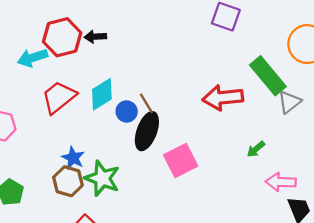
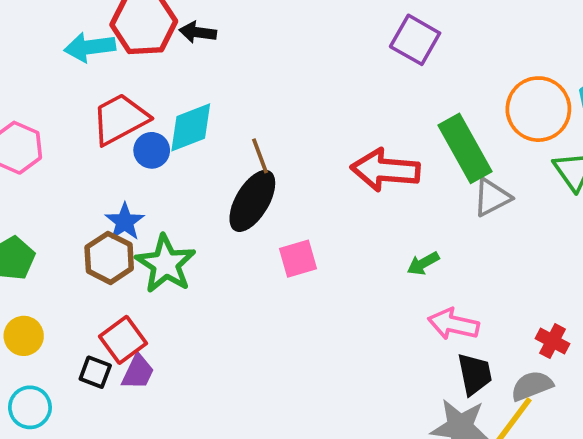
blue circle: (127, 111) -> (152, 150), moved
pink square: (181, 160) -> (298, 259), size x0.7

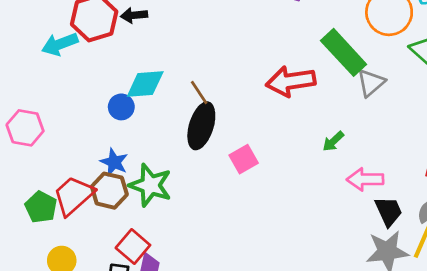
red trapezoid: (120, 119) -> (74, 196), moved
cyan diamond: (191, 127) -> (145, 84), turned 30

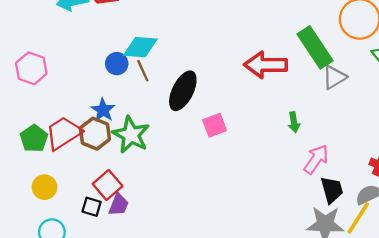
brown line: (199, 93) -> (143, 71), moved
green arrow: (333, 141) -> (294, 122), turned -66
pink arrow: (365, 179) -> (316, 159), turned 116

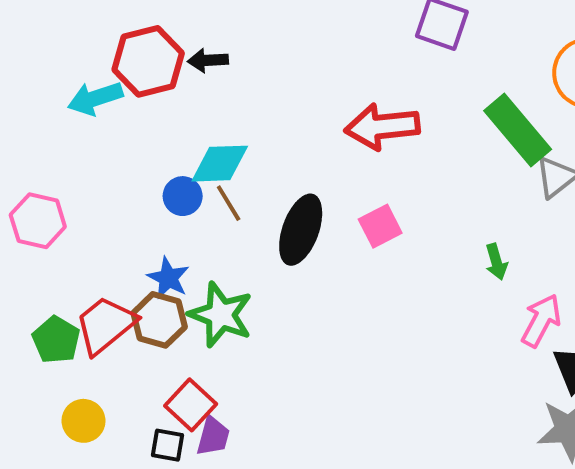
red arrow: (266, 65) -> (382, 127), moved
pink square: (215, 125) -> (380, 226), moved

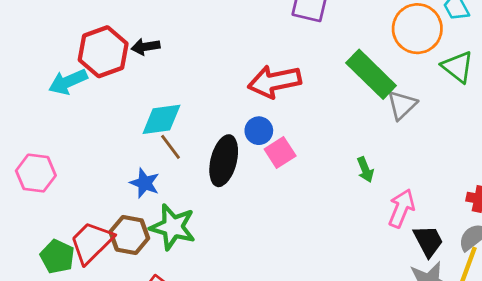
blue circle: (183, 196) -> (259, 131), moved
blue star: (168, 278) -> (145, 183), moved

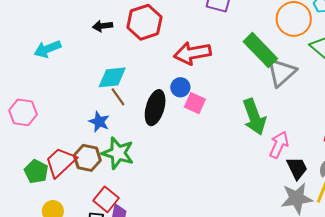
red hexagon: (103, 52) -> (144, 22), moved
gray triangle: (402, 105) -> (281, 72), size x1.4
pink square: (280, 153) -> (195, 103), turned -35
green arrow: (365, 170) -> (254, 117), size x2.0

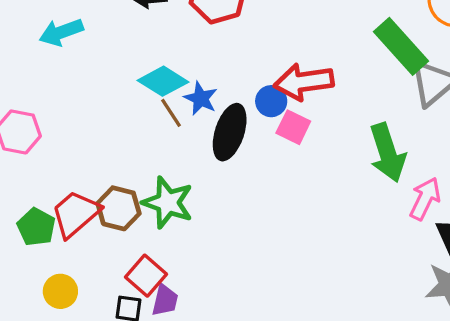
red arrow: (192, 53) -> (304, 82), moved
cyan diamond: (112, 77) -> (163, 81), turned 36
blue star: (99, 122) -> (201, 98), moved

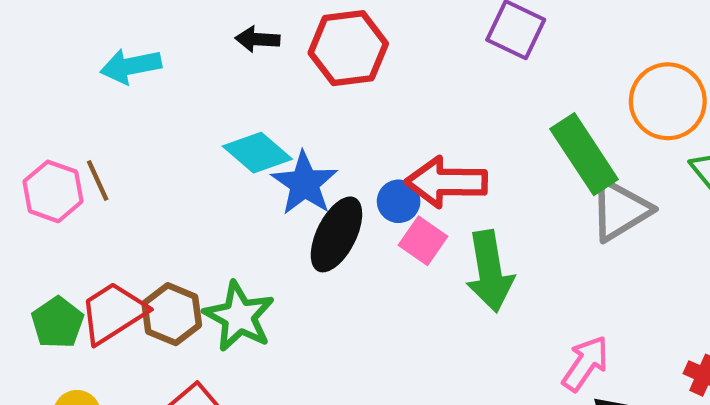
blue star: (201, 98) -> (304, 183), size x1.4
brown line: (171, 113) -> (98, 181), moved
green arrow: (387, 153) -> (490, 271), moved

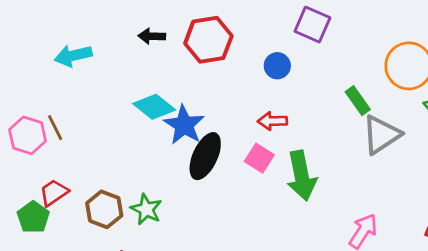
green rectangle: (584, 154) -> (358, 101), size x0.6
red arrow: (446, 182) -> (272, 121), size x0.6
blue circle: (399, 201) -> (277, 66), moved
red trapezoid: (113, 313) -> (54, 193), moved, size x0.7
green star: (239, 316) -> (146, 209), size x0.7

